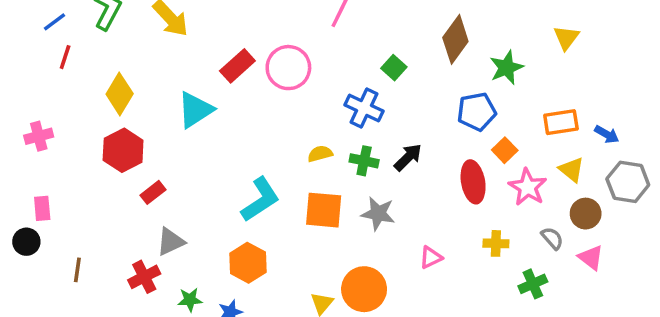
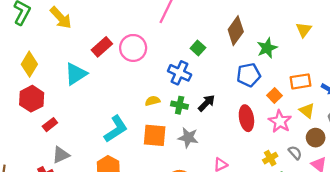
orange square: (505, 150) -> (275, 95), moved
yellow cross: (496, 243) -> (270, 158), moved, turned -32

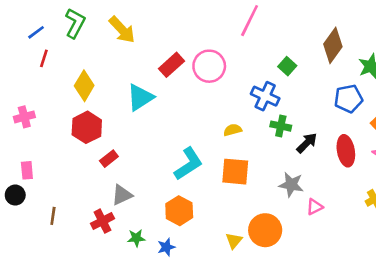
black arrow: (207, 103) -> (307, 143), moved
green cross: (180, 105) -> (281, 126), moved
gray star: (188, 138) -> (291, 185), moved

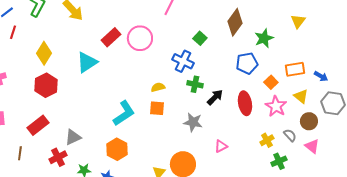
red rectangle: (109, 159) -> (38, 125), moved, size x1.5
orange square: (235, 172) -> (157, 108), moved, size x0.7
gray star: (291, 185) -> (193, 122), moved

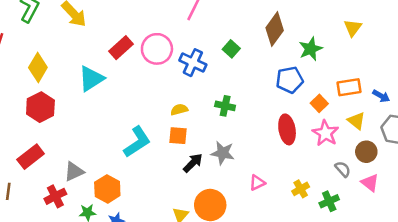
blue cross: (183, 61) -> (193, 63), moved
black arrow: (215, 97) -> (193, 163), moved
yellow cross: (267, 140) -> (301, 189), moved
orange hexagon: (117, 149) -> (107, 189), moved

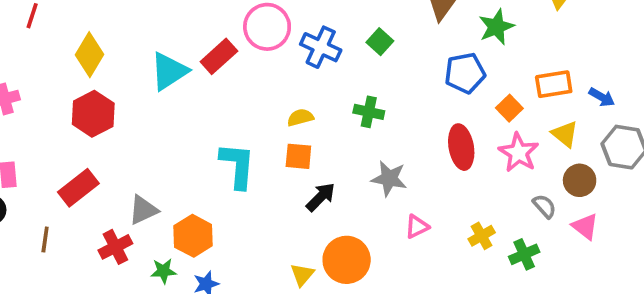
red rectangle: (121, 48) -> (219, 56), moved
green square: (231, 49) -> (380, 42), moved
cyan L-shape: (137, 142) -> (237, 166), turned -52
gray star: (223, 153) -> (389, 178), moved

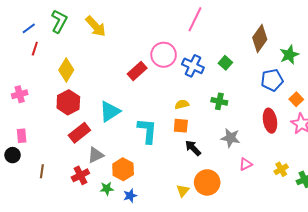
cyan triangle: (169, 71) -> (110, 111), moved
red rectangle: (78, 188) -> (79, 133), moved
black arrow: (321, 197) -> (193, 148), turned -90

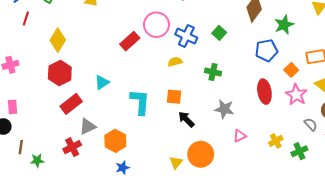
yellow semicircle: (182, 104) -> (175, 62), moved
cyan triangle: (110, 111) -> (102, 82), size x0.7
brown line: (42, 171) -> (21, 147), moved
green star: (107, 189) -> (37, 160), moved

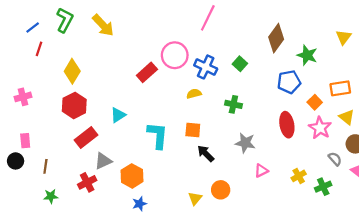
green star: (284, 25) -> (307, 55), turned -30
brown line: (21, 147) -> (45, 166), moved
orange circle: (201, 154) -> (221, 190), size x0.7

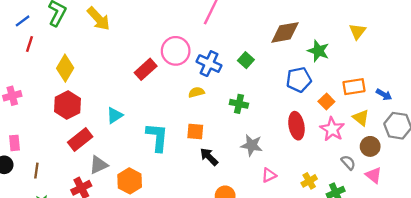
brown diamond: (276, 38) -> (285, 32), turned 44

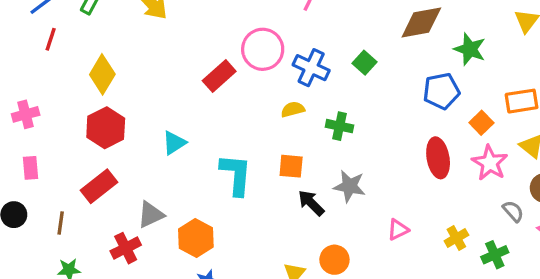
green cross: (239, 104) -> (339, 126), moved
red rectangle: (80, 140) -> (99, 186), moved
pink rectangle: (15, 143) -> (31, 168), moved
gray star: (252, 145) -> (350, 186), moved

